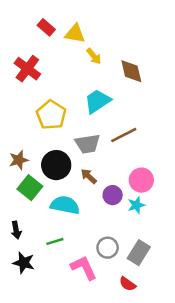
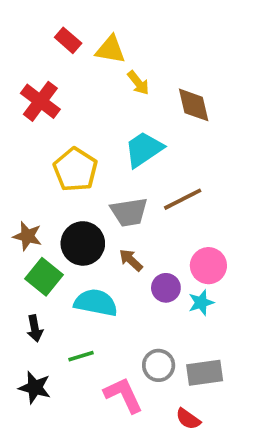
brown star: (19, 160) -> (27, 236), turned 30
black arrow: (16, 230) -> (35, 328), moved
gray rectangle: (139, 253) -> (205, 373), turned 50

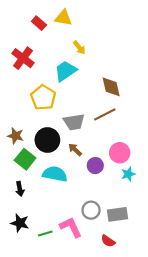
yellow triangle: (111, 50) -> (63, 18), moved
brown diamond: (194, 105) -> (111, 87), moved
cyan trapezoid: (144, 149) -> (65, 71), moved
cyan star: (201, 303) -> (128, 174), moved
green line: (81, 356) -> (45, 234), moved

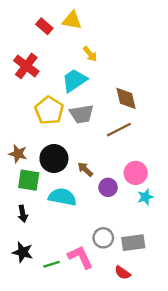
gray trapezoid: (74, 122) -> (82, 114), moved
green square: (25, 159) -> (29, 180), turned -30

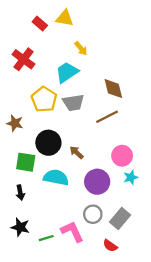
brown star: (18, 154) -> (15, 123), moved
purple circle: (108, 187) -> (97, 182), moved, size x1.5
gray rectangle: (133, 243) -> (120, 219), turned -42

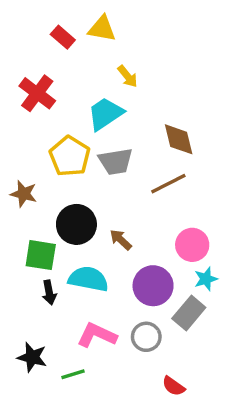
black arrow: (20, 193) -> (49, 293), moved
gray rectangle: (120, 219) -> (189, 313), moved
pink L-shape: (72, 232) -> (97, 335), moved, turned -40

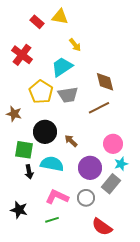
green line: (73, 374) -> (52, 220), moved
red semicircle: (173, 386) -> (102, 227), size x1.5

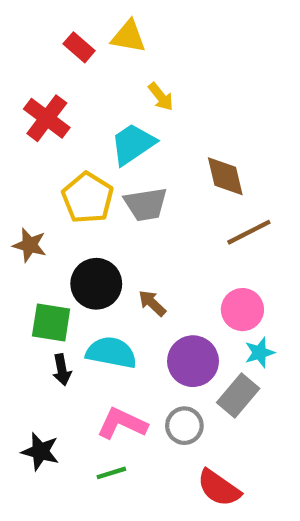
brown line: (99, 108) -> (249, 232), moved

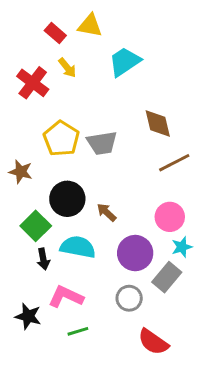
yellow arrow: (161, 97) -> (67, 68), moved
cyan trapezoid: (133, 144) -> (125, 62), moved
green square: (51, 322) -> (36, 226), turned 36
pink L-shape: (122, 423) -> (66, 297), moved

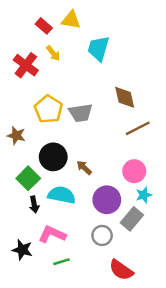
cyan trapezoid: (125, 62) -> (98, 49), turned -40

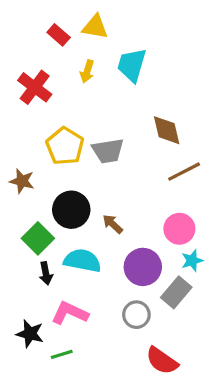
yellow arrow: (53, 53) -> (87, 71), moved, turned 56
green line: (62, 262) -> (62, 354), moved

